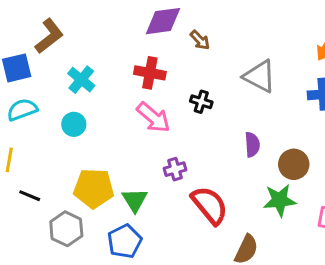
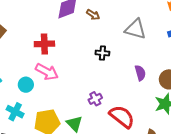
red cross: (150, 73) -> (44, 44), moved
cyan cross: (81, 80) -> (15, 112), moved
pink arrow: (153, 117) -> (47, 72), moved

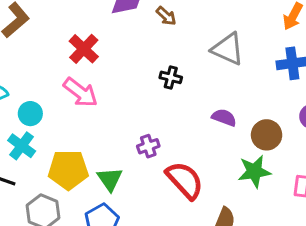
red cross: (44, 44) -> (84, 49), turned 36
purple semicircle: (140, 73) -> (224, 118), turned -63
cyan circle: (26, 85) -> (30, 114), moved

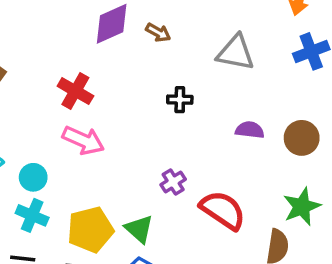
green star: (254, 172) -> (302, 207), moved

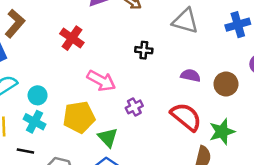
pink arrow: (83, 140) -> (101, 81), moved
red semicircle: (223, 210) -> (186, 117), moved
yellow pentagon: (90, 230) -> (79, 117), moved

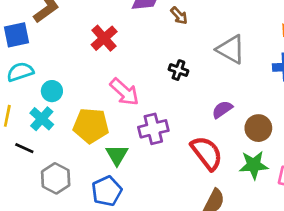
purple semicircle: (190, 75) -> (222, 109), turned -60
purple cross: (134, 107) -> (153, 129), size x1.5
green star: (222, 132) -> (254, 165), moved

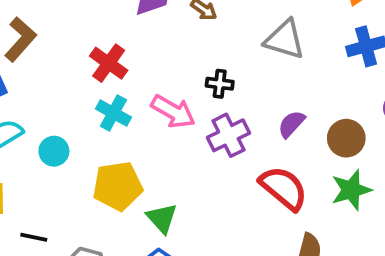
pink arrow: (125, 92) -> (173, 111), moved
cyan cross: (42, 119) -> (113, 113), moved
purple cross: (153, 129) -> (228, 135), moved

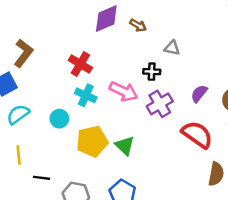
gray triangle: (285, 39) -> (172, 48), moved, size x0.6
cyan circle: (54, 151) -> (59, 119), moved
green triangle: (162, 218) -> (125, 146), moved

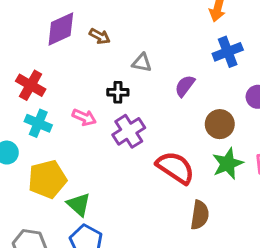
pink arrow: (124, 91) -> (84, 117), size x0.7
purple semicircle: (199, 94) -> (185, 86), moved
green triangle: (125, 146) -> (79, 204), moved

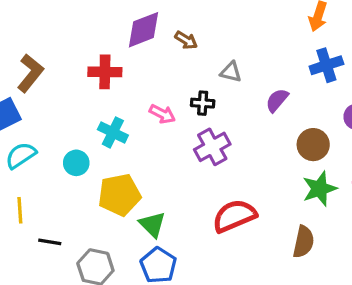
red cross: (31, 85) -> (105, 72), moved, turned -32
pink arrow: (84, 117) -> (162, 114), moved
red semicircle: (175, 168) -> (234, 216), moved, turned -60
brown semicircle: (200, 215) -> (303, 242), moved

